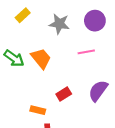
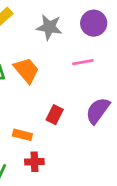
red rectangle: (64, 94) -> (55, 115), turned -32

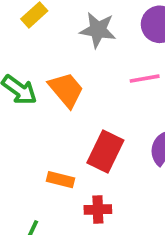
red rectangle: (55, 115) -> (105, 152), size x1.5
red cross: (34, 162) -> (98, 209), moved

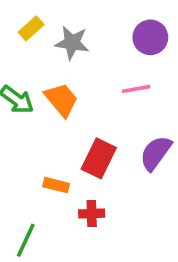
gray star: (98, 30) -> (72, 43), moved

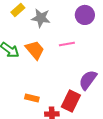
pink line: (136, 89) -> (67, 44), moved
red rectangle: (99, 158) -> (71, 101), moved

